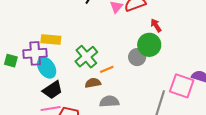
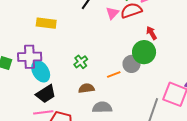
yellow rectangle: (51, 39) -> (46, 23), moved
green cross: (86, 57) -> (81, 62), size x0.6
orange line: (107, 69) -> (114, 74), moved

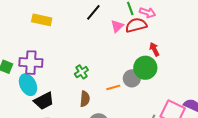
yellow rectangle: (46, 23) -> (42, 20), moved
cyan ellipse: (41, 71) -> (28, 85), moved
brown semicircle: (86, 88) -> (85, 99), turned 98

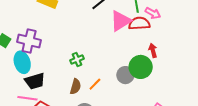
pink triangle: (117, 26) -> (121, 21), size x1.6
orange line: (113, 87) -> (95, 84), moved, turned -40

